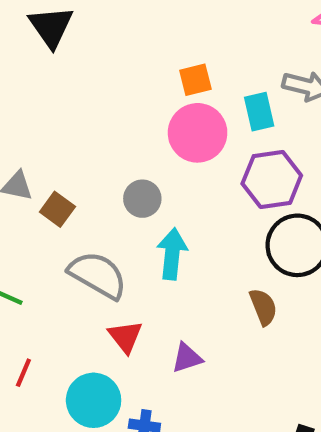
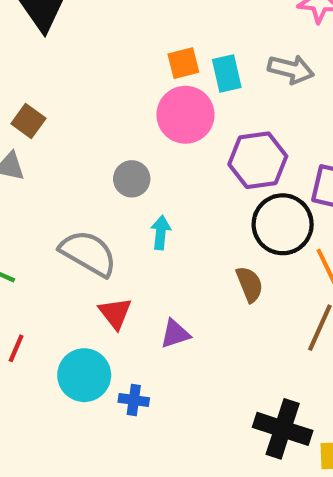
cyan rectangle: (259, 112) -> (227, 73), moved
brown square: (57, 209) -> (28, 121), moved
cyan arrow: (172, 254) -> (161, 233), size x0.7

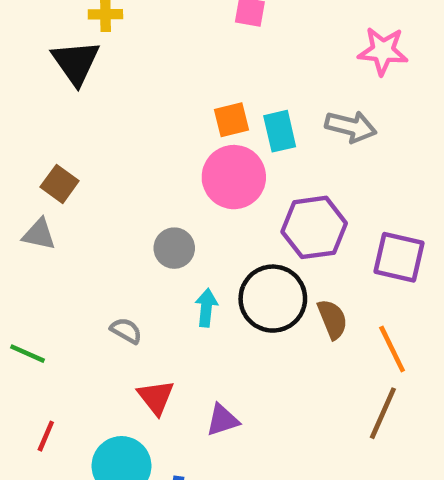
black circle: (283, 224) -> (273, 299), moved
gray semicircle: (88, 253) -> (126, 331), size x0.5
brown semicircle: (250, 284) -> (332, 319), moved

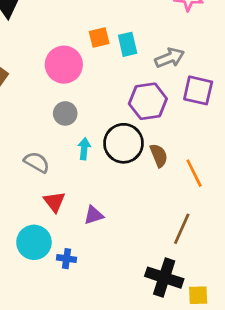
gray arrow: (351, 127) -> (170, 58), moved, turned -36
pink circle: (234, 177) -> (64, 65), moved
purple square: (399, 257) -> (198, 90), moved
gray semicircle: (126, 331) -> (37, 162), size x1.4
brown line: (383, 413) -> (182, 229), moved

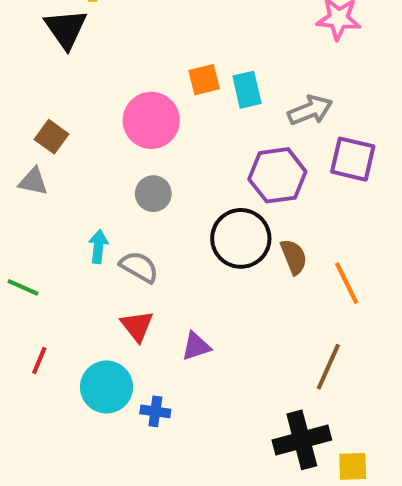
cyan arrow: (84, 149) -> (98, 247), moved
gray semicircle: (37, 162) -> (139, 267), moved
black cross: (164, 278) -> (302, 440), turned -33

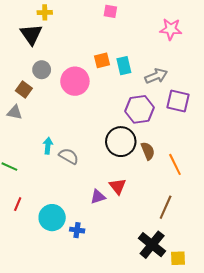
gray circle: (153, 194) -> (42, 70), moved
red triangle: (137, 326) -> (118, 186), moved
black cross: (302, 440) -> (152, 245), turned -36

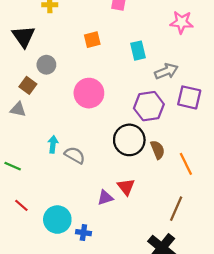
black triangle: (31, 34) -> (24, 36), moved
orange square: (102, 60) -> (92, 40), moved
cyan rectangle: (124, 66) -> (138, 51), moved
pink circle: (75, 81) -> (89, 93), moved
red line: (18, 204) -> (21, 205), turned -72

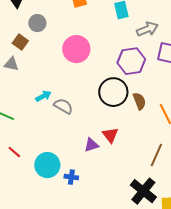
cyan arrow: (53, 144) -> (43, 96), turned 56

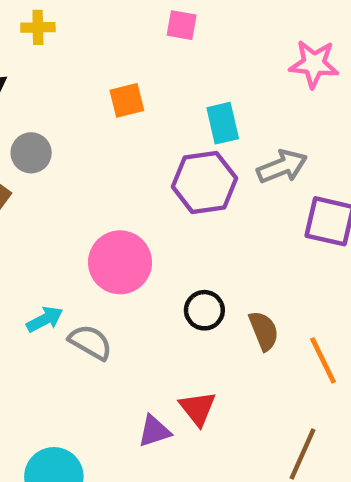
pink circle: (76, 49) -> (120, 262), moved
purple hexagon: (131, 61) -> (204, 182), moved
black circle: (113, 92) -> (204, 310), size x0.6

